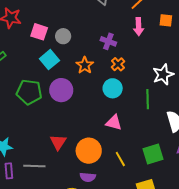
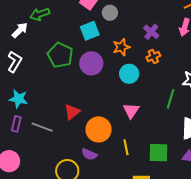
cyan circle: (113, 88) -> (129, 74), moved
pink triangle: (114, 123) -> (131, 111), turned 30

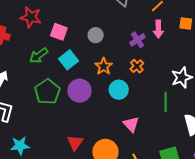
gray circle: (110, 13) -> (96, 35), moved
green arrow: (40, 14) -> (39, 56), moved
purple cross: (151, 32) -> (138, 40), moved, turned 35
green pentagon: (60, 55) -> (47, 92), turned 30

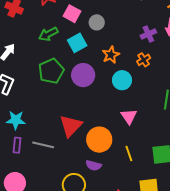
gray circle: (96, 35) -> (97, 22), moved
red triangle: (75, 143) -> (71, 126), size x1.4

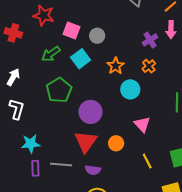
purple circle: (83, 75) -> (90, 112), moved
orange circle: (99, 140) -> (116, 143), moved, size x0.6
purple semicircle: (93, 165) -> (93, 170), moved

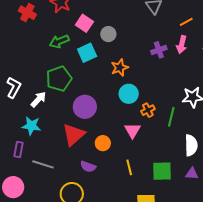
orange cross: (149, 66) -> (148, 110), moved
white arrow: (13, 77) -> (38, 99), moved
cyan star: (31, 144) -> (31, 126), moved
gray line: (61, 164) -> (43, 164), moved
purple semicircle: (93, 170) -> (88, 167), moved

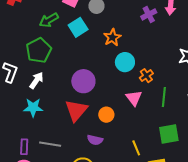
green pentagon: (59, 79) -> (39, 50), moved
green line: (171, 117) -> (164, 97), moved
purple rectangle: (19, 149) -> (24, 147), moved
yellow line: (129, 167) -> (136, 148), moved

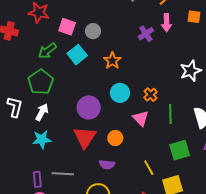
cyan circle: (125, 62) -> (120, 93), moved

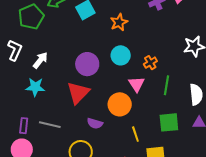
green pentagon: (41, 82) -> (31, 17), moved
orange circle: (115, 138) -> (120, 104), moved, size x1.5

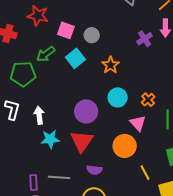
green pentagon: (31, 17) -> (23, 74), turned 30
white arrow: (40, 60) -> (39, 115), turned -36
cyan star: (35, 87) -> (50, 139), moved
purple semicircle: (95, 123) -> (94, 170), moved

